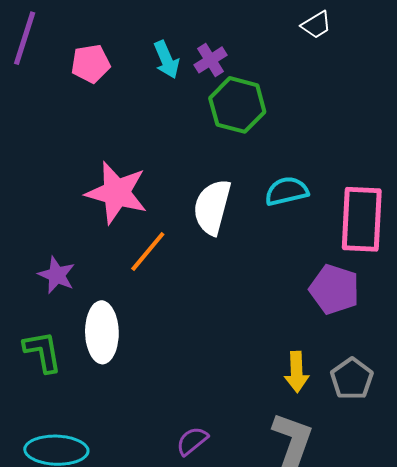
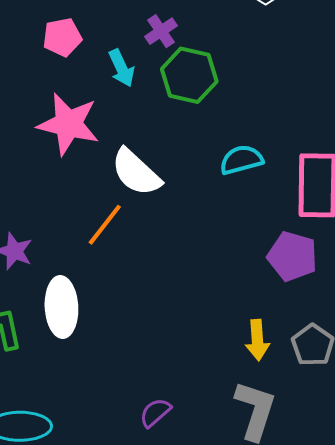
cyan arrow: (166, 60) -> (122, 68), moved
pink pentagon: (91, 64) -> (62, 37), moved
pink star: (117, 193) -> (68, 124), moved
white semicircle: (212, 207) -> (136, 172), moved, turned -60

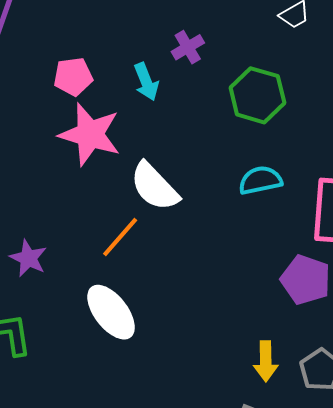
pink pentagon: (62, 37) -> (73, 77), moved
green hexagon: (189, 75) -> (257, 95), moved
white ellipse: (61, 307) -> (111, 312), moved, turned -38

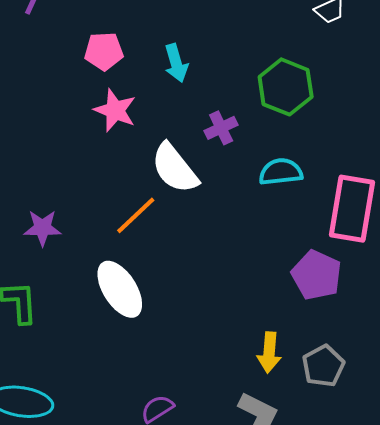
purple cross: (188, 47) -> (221, 128), moved
pink star: (90, 134) -> (115, 110), size x0.7
purple star: (28, 258) -> (42, 228), turned -30

